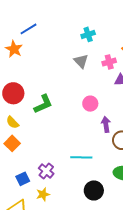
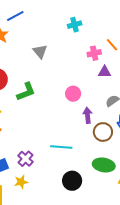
gray triangle: (81, 61) -> (40, 51), moved

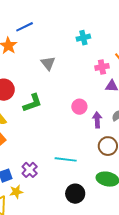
purple arrow: (88, 115) -> (97, 120), moved
yellow star: (21, 182) -> (16, 192), moved

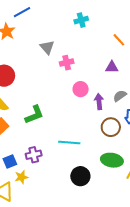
pink cross: (102, 67) -> (67, 63), moved
green L-shape: (32, 103) -> (34, 115), moved
purple cross: (30, 170) -> (34, 155), turned 35

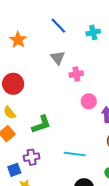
blue line: (22, 12) -> (58, 26), moved, turned 72
purple cross: (34, 155) -> (32, 157), moved

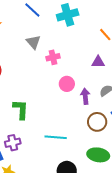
cyan cross: (93, 32) -> (68, 15), size x1.5
green L-shape: (41, 124) -> (21, 109), turned -65

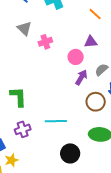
pink circle: (67, 84) -> (76, 57), moved
purple arrow: (85, 96) -> (81, 77), turned 42
purple cross: (13, 143) -> (23, 129), moved

